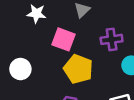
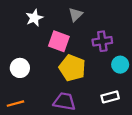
white star: (36, 14) -> (34, 18), turned -30

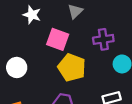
white star: (34, 18) -> (32, 15), turned -30

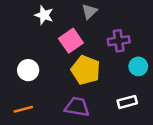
pink square: (58, 39) -> (71, 41), turned 35

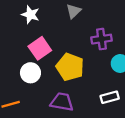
pink square: (71, 41) -> (40, 48), moved
white circle: (28, 70) -> (30, 73), moved

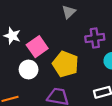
white star: (30, 15) -> (12, 36), moved

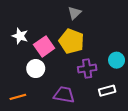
purple cross: (95, 38) -> (87, 69), moved
yellow pentagon: (65, 64) -> (71, 41), moved

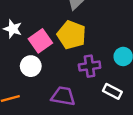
white rectangle: (107, 91) -> (112, 91), turned 42

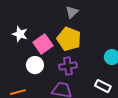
purple cross: (90, 66) -> (68, 66), moved

